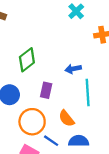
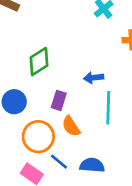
orange semicircle: (66, 118) -> (71, 126), moved

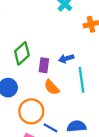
purple rectangle: (59, 100) -> (44, 65), moved
orange semicircle: (71, 126) -> (52, 87), moved

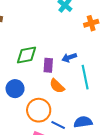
green diamond: (22, 53) -> (26, 55), turned 35

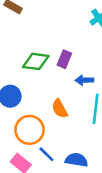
purple rectangle: (48, 65) -> (64, 59), moved

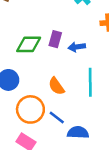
blue arrow: (84, 80) -> (77, 47), moved
blue line: (46, 154) -> (57, 117), moved

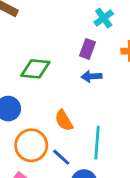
purple rectangle: (55, 39) -> (87, 49), moved
cyan line: (90, 82) -> (97, 143), moved

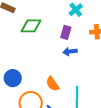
green diamond: (35, 69) -> (31, 26), moved

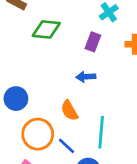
blue arrow: (70, 52) -> (86, 77), moved

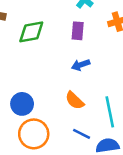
orange circle: (38, 134) -> (34, 134), moved

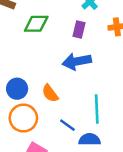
blue arrow: (81, 65) -> (77, 61), size x1.6
orange semicircle: (75, 100) -> (50, 93), moved

